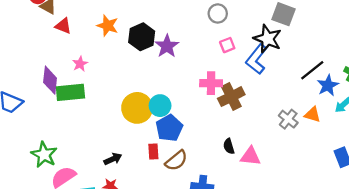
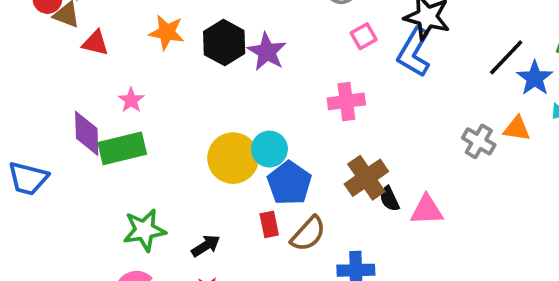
brown cross: (231, 97) -> (366, 178), moved
green star: (44, 155) -> (144, 230), moved, turned -30

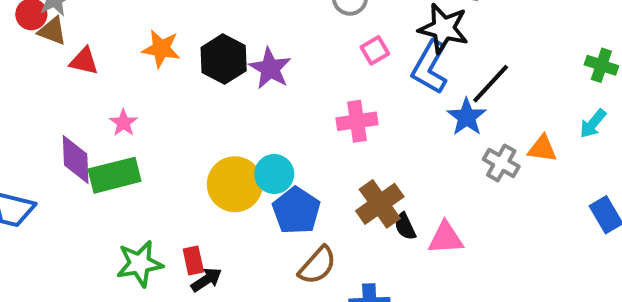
black line: (506, 57) -> (491, 84), moved
blue star: (535, 78) -> (467, 117), moved
red rectangle: (269, 224) -> (193, 261), moved

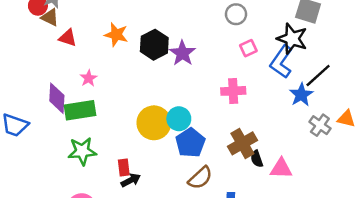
green star: (140, 264) -> (82, 151), moved

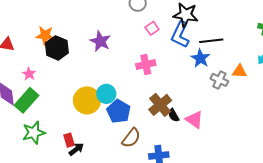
black hexagon: (154, 45) -> (57, 48), moved
black line: (318, 75) -> (211, 41), turned 45
green rectangle: (80, 110) -> (26, 100), turned -30
pink triangle: (281, 168) -> (194, 120), turned 42

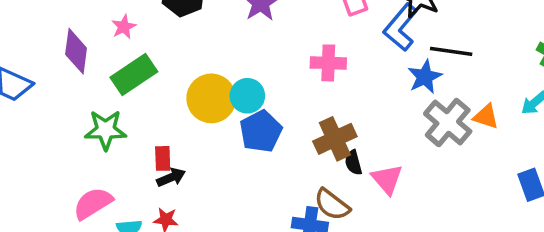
gray cross: (219, 80) -> (448, 123), size x1.5
green rectangle: (26, 100) -> (134, 74), moved
brown semicircle: (131, 138) -> (332, 205), moved, turned 75

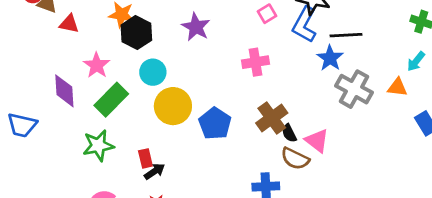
pink star: (124, 27) -> (97, 65), size x1.4
cyan circle: (247, 96) -> (153, 72), moved
orange triangle: (486, 117) -> (397, 87), moved
brown semicircle: (332, 205) -> (295, 159), moved

